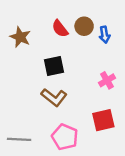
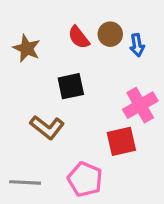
pink cross: (107, 80) -> (140, 105), size x1.5
brown L-shape: (54, 97) -> (47, 127), moved
red square: (103, 120) -> (121, 141), moved

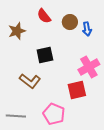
red semicircle: (79, 37) -> (44, 16), moved
brown star: (27, 48) -> (17, 31), turned 30

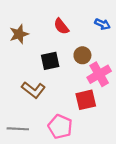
red semicircle: (44, 16) -> (61, 26), moved
brown circle: (70, 22) -> (82, 55), moved
blue arrow: (87, 29) -> (102, 24), moved, turned -56

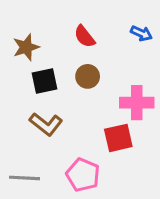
brown circle: (82, 55) -> (88, 76), moved
black square: (50, 61) -> (45, 81), moved
pink cross: (99, 74) -> (137, 103), turned 30

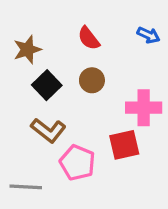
black square: (45, 81) -> (47, 85), turned -32
pink pentagon: (83, 175) -> (77, 163), moved

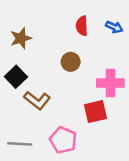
red semicircle: (89, 38) -> (82, 26), moved, turned 36
black square: (47, 85) -> (16, 77), moved
pink pentagon: (77, 163) -> (63, 140), moved

